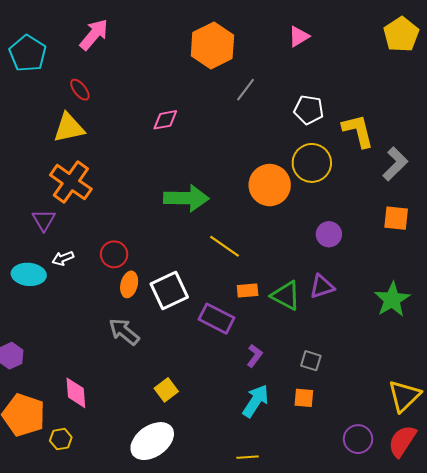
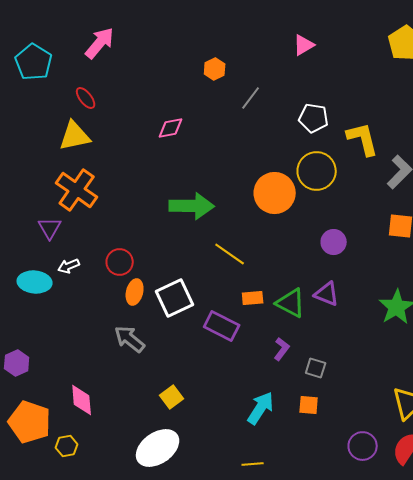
orange hexagon: (212, 45) -> (215, 69), moved, size x0.5
purple triangle: (322, 286) -> (327, 294), turned 40
purple L-shape: (255, 356) -> (282, 349), moved

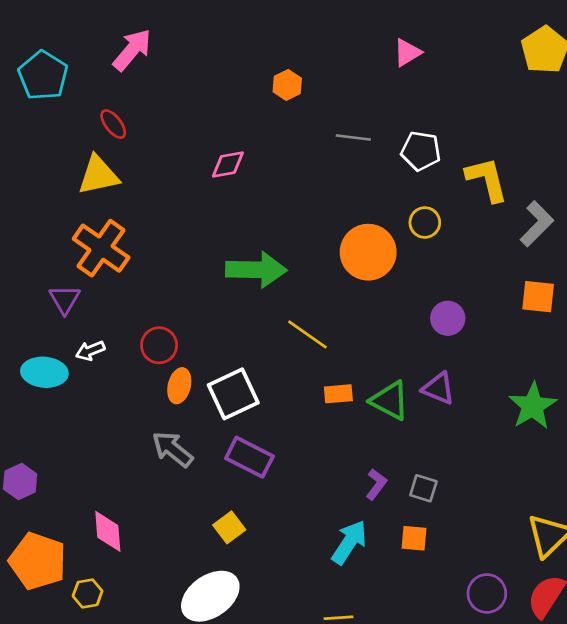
gray line: (251, 98) -> (353, 138), moved, turned 60
yellow circle: (317, 171) -> (425, 223), size x0.6
purple rectangle: (222, 326) -> (249, 457), moved
purple L-shape: (282, 349) -> (376, 484), moved

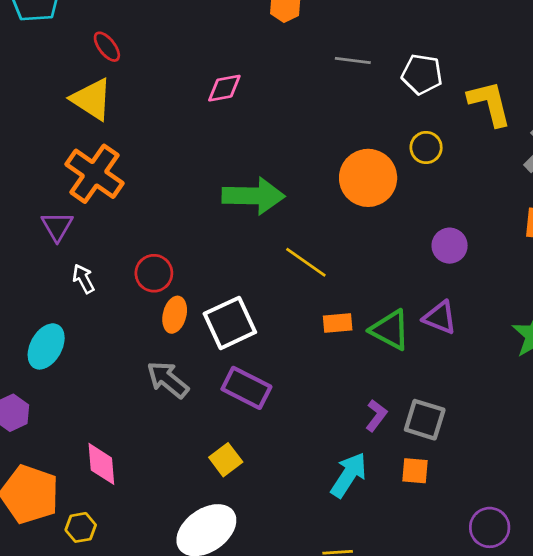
yellow triangle: (98, 175) -> (92, 99), turned 45
white arrow: (90, 351) -> (83, 279), turned 84
cyan ellipse: (44, 372) -> (46, 346), moved, turned -66
gray square: (423, 488) -> (425, 420), size x1.4

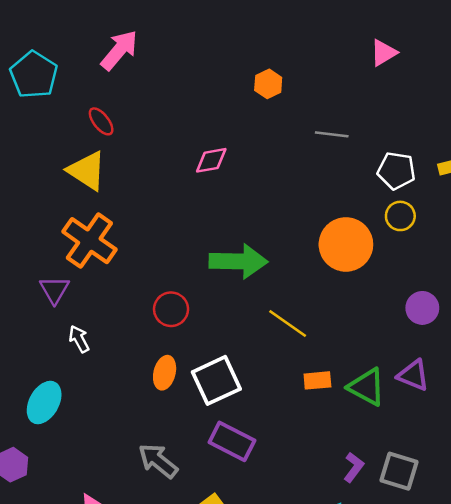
white pentagon: (422, 74) -> (396, 171), moved
red circle: (154, 273) -> (171, 309), moved
gray arrow: (168, 380) -> (158, 461), moved

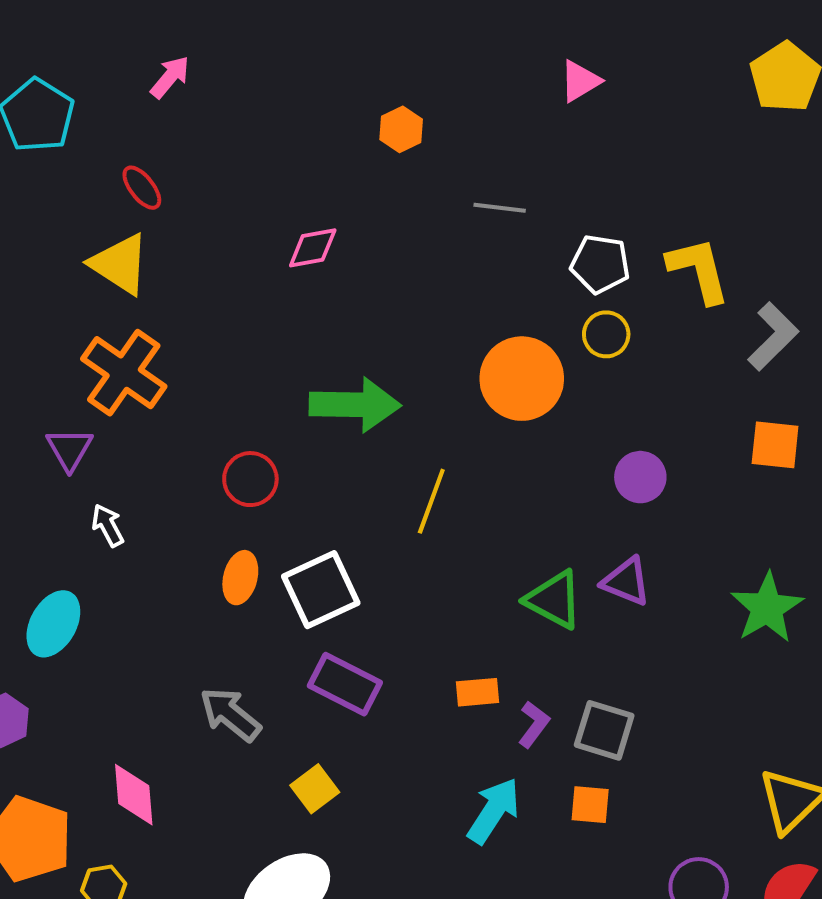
pink arrow: (119, 50) -> (170, 77), size x0.7
yellow line: (288, 323) -> (431, 501), turned 75
orange rectangle: (317, 380) -> (478, 692), moved

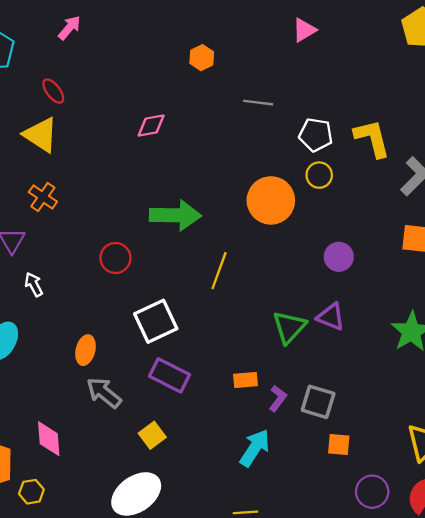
orange cross: (124, 373) -> (43, 197), size x0.6
orange ellipse: (240, 578) -> (86, 350), moved
green triangle: (554, 600) -> (289, 327), turned 45
orange square: (590, 805) -> (339, 444), moved

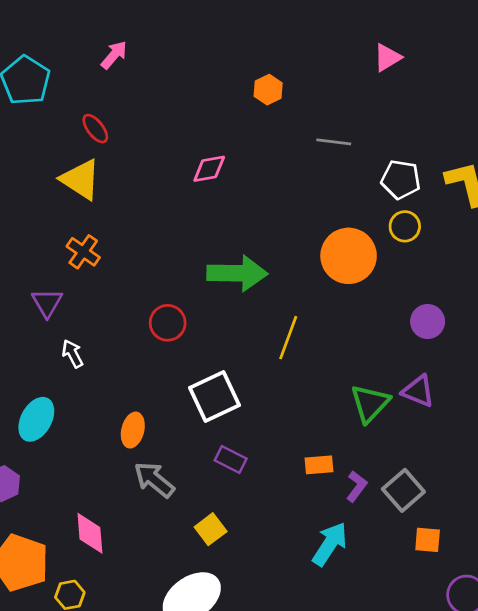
purple rectangle: (170, 375) -> (231, 460), size x0.7
gray square: (318, 402) -> (403, 490), turned 32

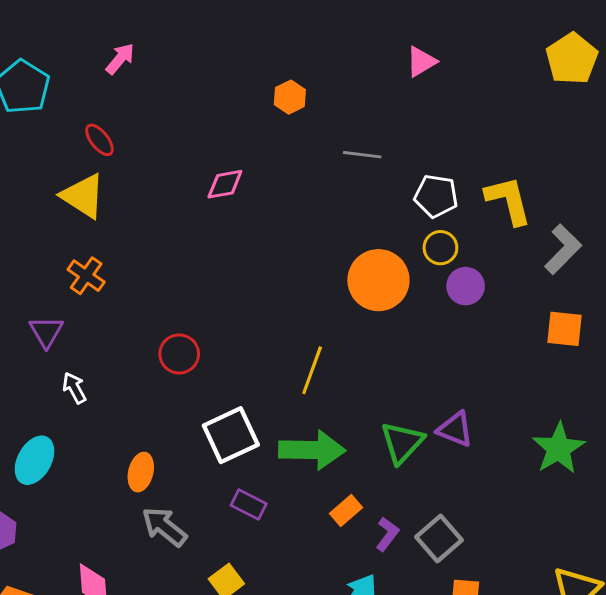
green arrow: (237, 273) -> (312, 450), moved
purple circle: (428, 321) -> (466, 286), moved
orange rectangle: (319, 465) -> (346, 510), turned -36

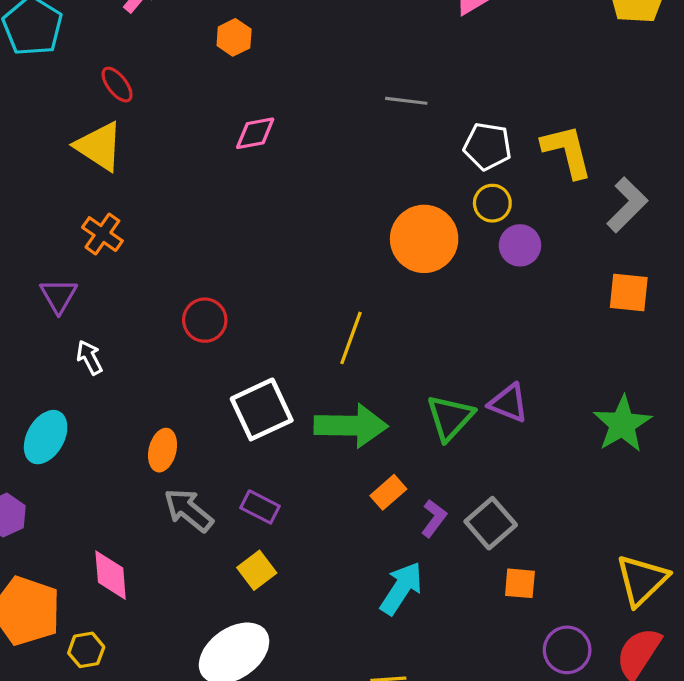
orange hexagon: (290, 97) -> (234, 37), moved
purple rectangle: (249, 505) -> (260, 507), moved

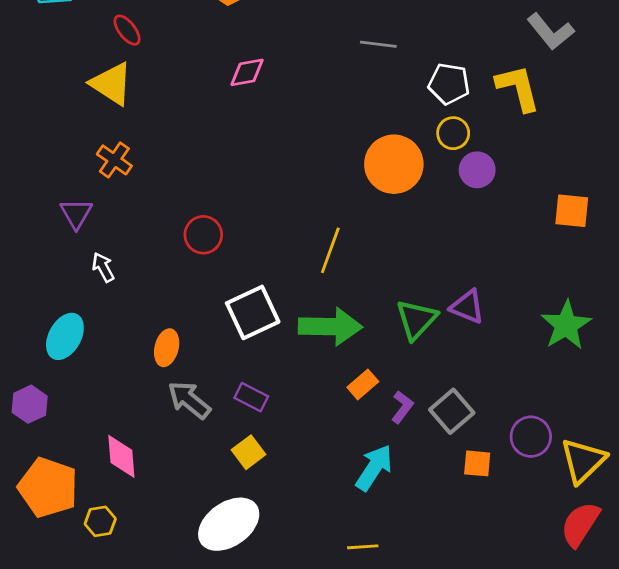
gray L-shape: (627, 205) -> (551, 31), moved, turned 96
purple circle: (567, 650) -> (531, 437), moved

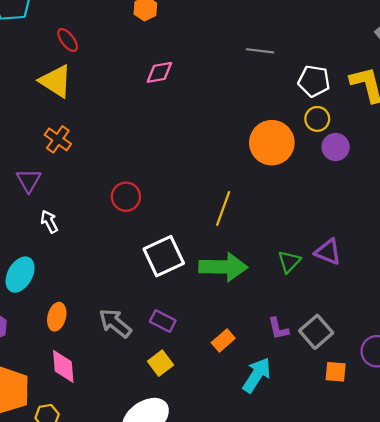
green triangle: (416, 319) -> (289, 262), size x0.7
orange ellipse: (167, 348) -> (57, 317), moved
orange rectangle: (363, 384) -> (223, 340), moved
purple L-shape: (402, 407) -> (278, 329), turned 130

